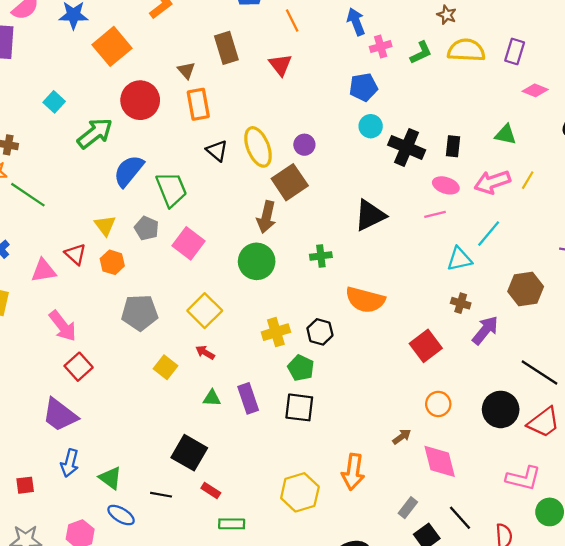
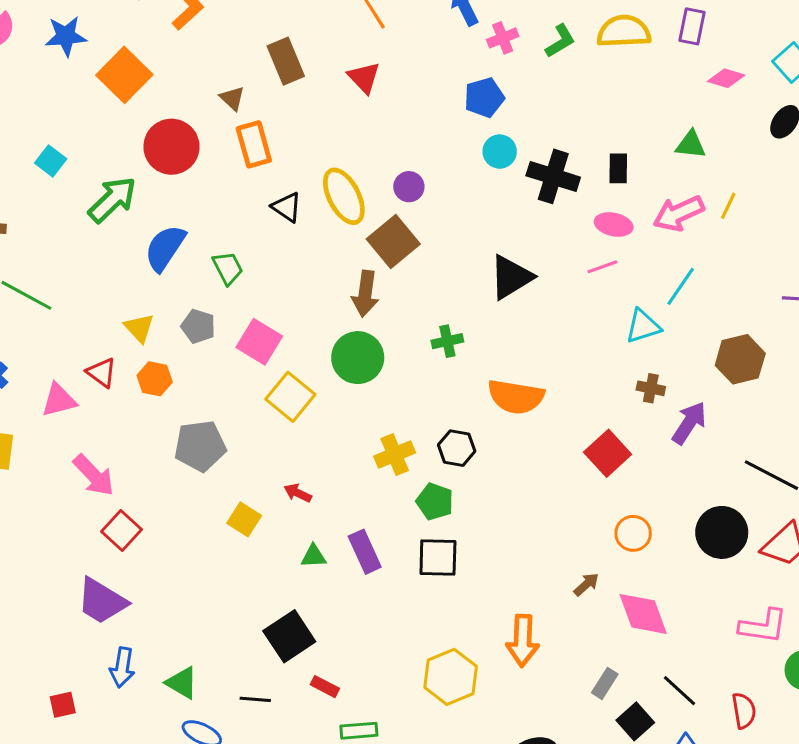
green trapezoid: (171, 189) -> (228, 268), size x0.7
yellow square: (205, 311) -> (290, 397), moved
black square: (189, 453) -> (289, 636), turned 32

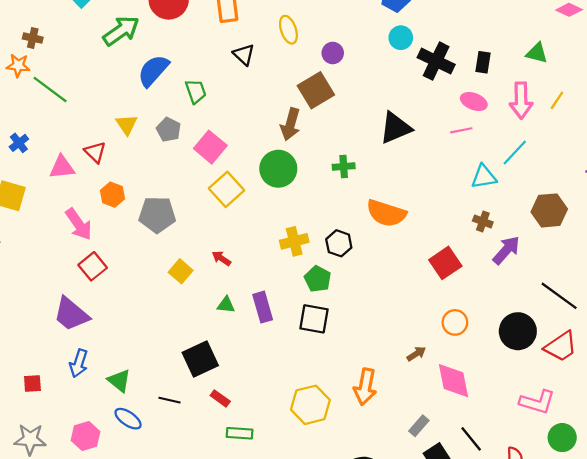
yellow ellipse: (344, 196) -> (288, 30), moved, size x0.7
pink arrow: (679, 213) -> (521, 100), turned -75
orange hexagon: (155, 379) -> (113, 195), moved

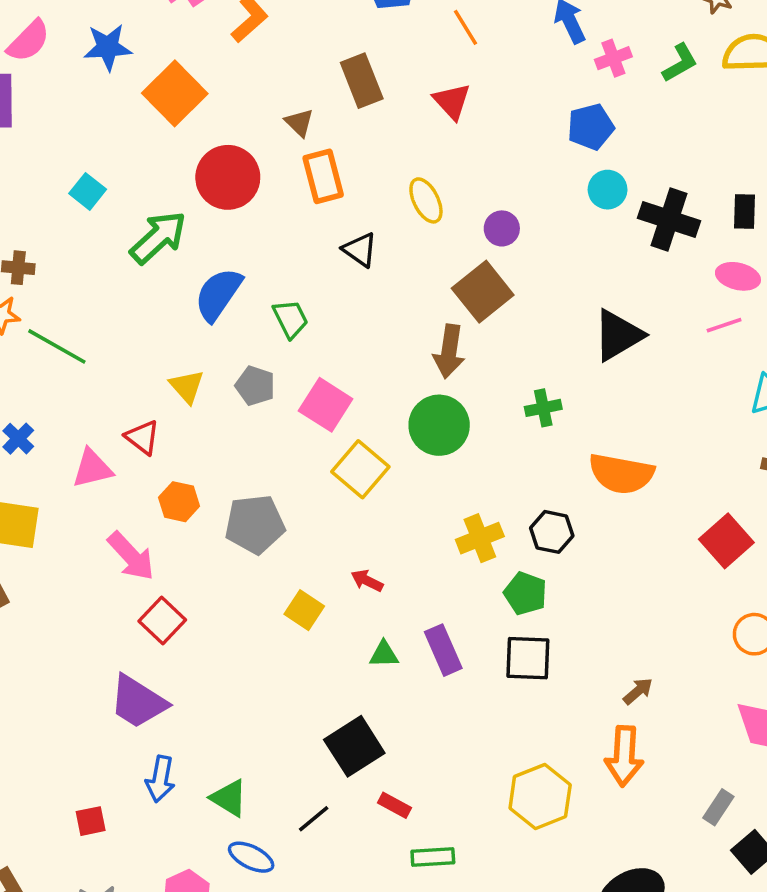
brown arrow: (416, 354) -> (638, 691), moved
black line: (170, 400) -> (314, 819), turned -45

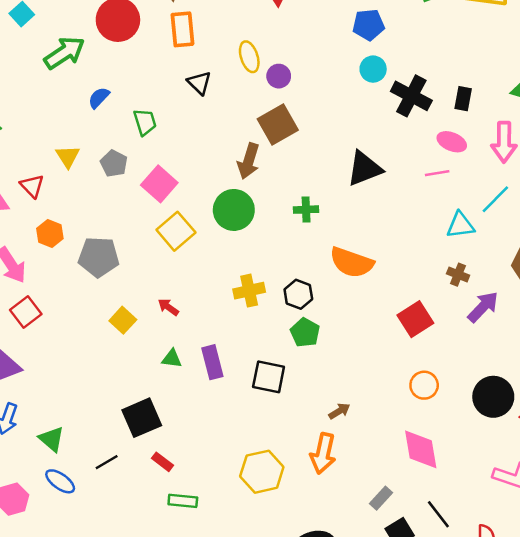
purple circle: (502, 228) -> (279, 76), moved
blue semicircle: (218, 294) -> (99, 98), size x0.6
green pentagon: (525, 593) -> (305, 333), moved

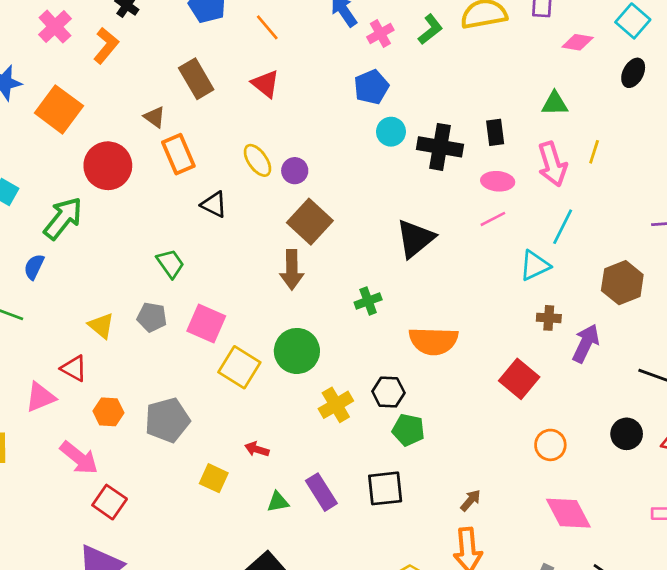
blue semicircle: (99, 98) -> (34, 267), moved
green circle: (234, 210) -> (297, 351), moved
black circle: (493, 397) -> (627, 434), size x0.7

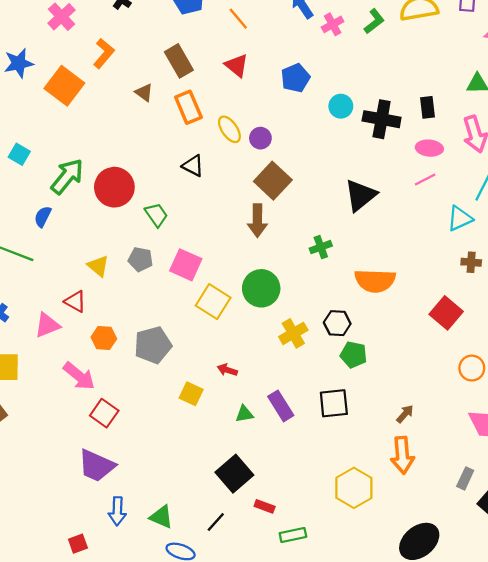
orange L-shape: (106, 46) -> (104, 53), moved
blue pentagon: (371, 87) -> (295, 78), moved
orange rectangle: (178, 154) -> (188, 107), moved
red circle: (108, 166) -> (114, 187), moved

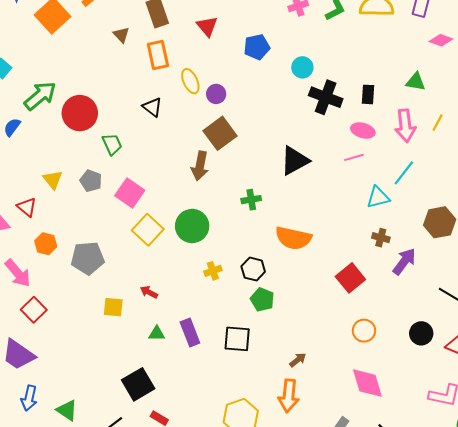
cyan circle: (341, 106) -> (302, 67), moved
yellow cross: (293, 333) -> (213, 271), size x0.7
yellow square: (191, 394) -> (113, 307), turned -30

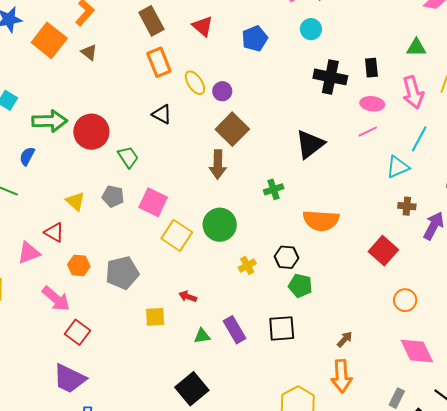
brown triangle: (121, 35) -> (89, 52), moved
cyan circle: (302, 67) -> (311, 29), moved
green arrow: (40, 96) -> (50, 121), turned 48

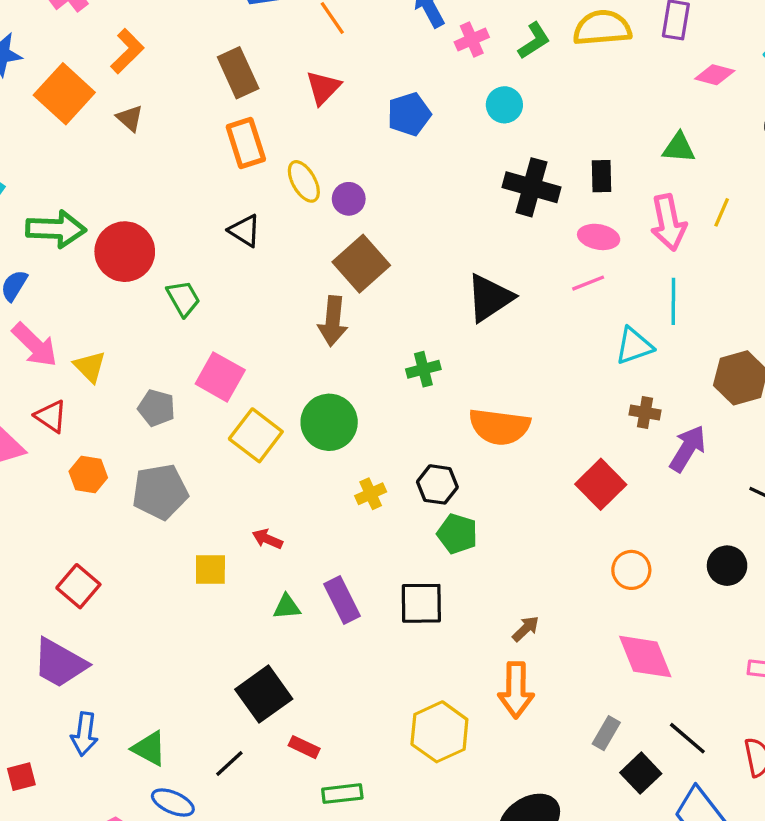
red triangle: (203, 26) -> (323, 88), turned 30
cyan line: (419, 139) -> (673, 301), turned -32
gray pentagon: (113, 196) -> (156, 408), moved
pink arrow: (56, 299) -> (35, 345), moved

